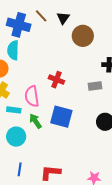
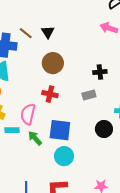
brown circle: (83, 36) -> (53, 63), moved
pink semicircle: (32, 96) -> (28, 114), turned 30
cyan circle: (16, 137) -> (64, 156), moved

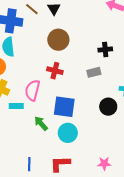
green arrow: (35, 138) -> (41, 123), moved

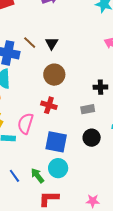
black circle: (108, 107) -> (92, 138), moved
green arrow: (41, 123) -> (37, 176), moved
blue line: (29, 164) -> (14, 176), moved, turned -40

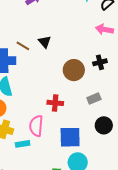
brown circle: (54, 75) -> (74, 70), moved
black cross: (100, 87) -> (100, 62), moved

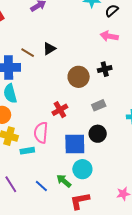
black triangle: (45, 42) -> (49, 49), turned 40
red cross: (55, 103) -> (60, 110), turned -35
black circle: (104, 125) -> (98, 134), moved

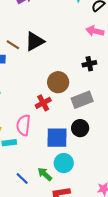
black triangle: (49, 49) -> (35, 41), size x1.5
brown circle: (79, 77) -> (58, 82), moved
gray rectangle: (99, 105) -> (82, 100), size x1.5

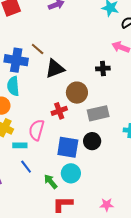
black triangle: (35, 41) -> (55, 69), moved
black cross: (89, 64) -> (103, 68), moved
blue line: (22, 179) -> (26, 167), moved

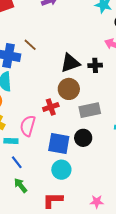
black triangle: (55, 69) -> (70, 63), moved
green arrow: (51, 182) -> (21, 185), moved

